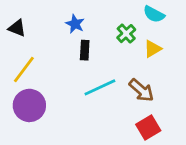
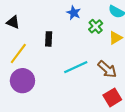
blue star: (75, 24) -> (74, 13), moved
black rectangle: (85, 50) -> (49, 39), moved

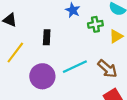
green cross: (96, 26) -> (95, 24), turned 32
purple circle: (22, 81) -> (42, 76), moved

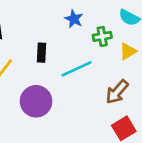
cyan line: (75, 67) -> (77, 69), moved
brown arrow: (107, 69) -> (117, 92), turned 90

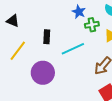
blue star: (74, 19) -> (79, 12), moved

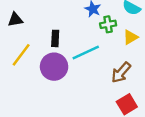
black triangle: (13, 21) -> (15, 20), turned -32
purple circle: (43, 73) -> (54, 67), moved

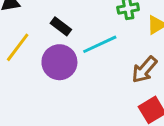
black rectangle: (55, 38) -> (61, 26), turned -56

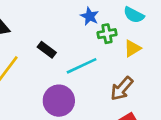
purple circle: (59, 62) -> (59, 101), moved

